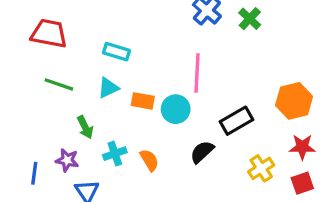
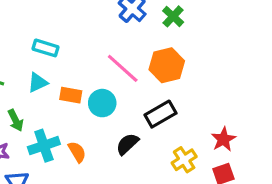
pink line: (197, 73) -> (123, 68), turned -51
orange hexagon: (294, 101) -> (167, 65), moved
red star: (302, 147) -> (223, 139), turned -30
cyan cross: (115, 154) -> (44, 146), size x1.4

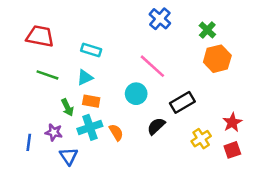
green cross: (173, 16) -> (207, 30), moved
orange hexagon: (167, 65) -> (217, 59), moved
orange rectangle: (71, 95) -> (91, 101), moved

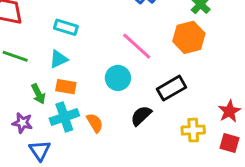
orange hexagon: (217, 59) -> (189, 37), moved
yellow cross: (201, 139) -> (193, 130), turned 30
red square: (232, 150) -> (229, 143), turned 35

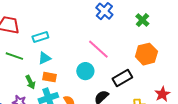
cyan rectangle: (66, 27) -> (40, 37), moved, turned -35
orange hexagon: (189, 37) -> (146, 54), moved

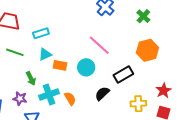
orange rectangle: (49, 77) -> (60, 65), moved

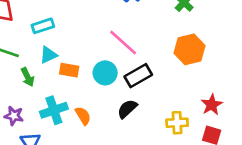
black rectangle: (123, 74) -> (138, 76), moved
green arrow: (31, 78) -> (28, 77), moved

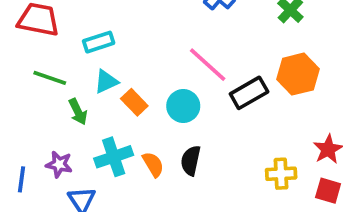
orange rectangle: (69, 70) -> (134, 102), turned 36
black rectangle: (138, 76) -> (249, 93), moved
black semicircle: (127, 109) -> (191, 161), moved, turned -35

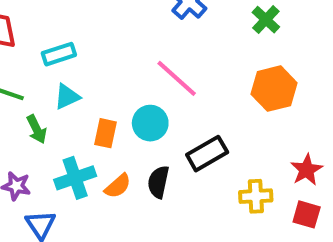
black rectangle: (249, 93) -> (207, 154), moved
orange rectangle: (134, 102) -> (106, 133), moved, turned 56
orange semicircle: (153, 164) -> (118, 186), turned 80

